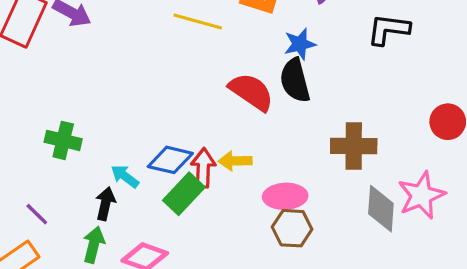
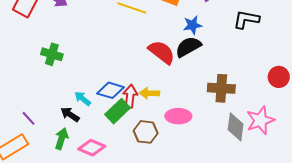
black semicircle: (295, 80) -> (188, 47), turned 72
green cross: (63, 140) -> (52, 54), moved
black arrow: (105, 204) -> (70, 114), turned -72
brown hexagon: (292, 228) -> (146, 132), moved

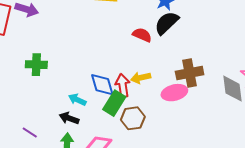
red semicircle: (162, 52) -> (142, 35), size x0.7
brown cross: (221, 88) -> (190, 73), moved
blue diamond: (111, 90) -> (102, 85), turned 72
brown hexagon: (146, 132) -> (133, 118), moved

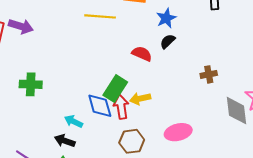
black semicircle: (167, 23) -> (168, 41), size x0.6
brown cross: (190, 73) -> (209, 74), moved, size x0.6
pink ellipse: (174, 93) -> (178, 132), moved
green rectangle: (114, 103) -> (115, 89), moved

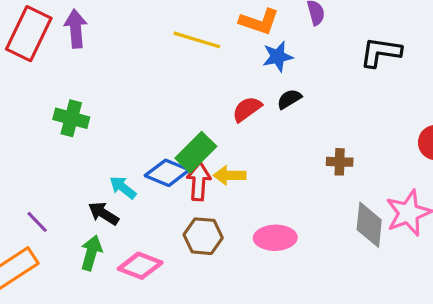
blue star: (166, 18) -> (278, 57), moved
purple arrow: (21, 26) -> (76, 29), turned -125
red semicircle: (142, 54) -> (247, 109), turned -72
blue diamond: (100, 106) -> (167, 173), turned -64

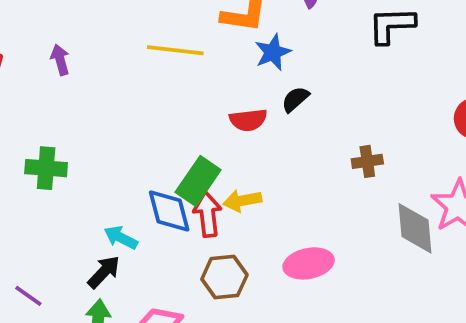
purple arrow: (76, 29) -> (60, 60), moved, size x0.7
red semicircle: (247, 109) -> (248, 120), turned -140
blue diamond: (167, 173) -> (169, 211), turned 63
black arrow: (104, 214) -> (104, 272), turned 112

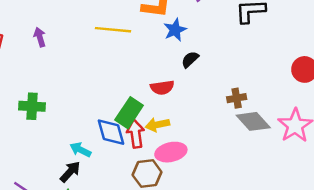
red semicircle: (248, 120) -> (162, 88), moved
gray diamond: (415, 228) -> (253, 121), moved, turned -36
pink ellipse: (309, 263) -> (171, 152), moved

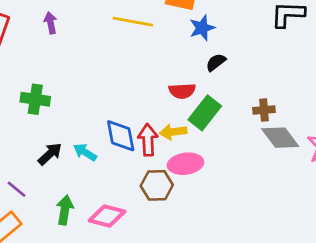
green rectangle: (129, 113) -> (205, 113), moved
black arrow: (70, 172) -> (50, 154), moved

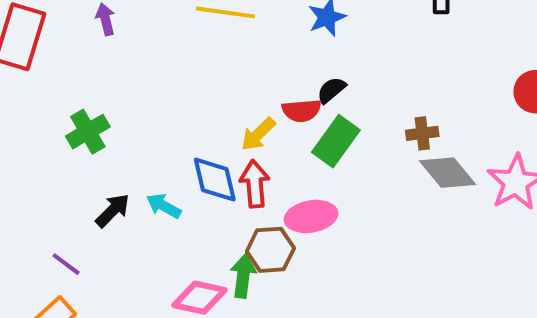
black semicircle: (216, 62) -> (331, 90), moved
green cross: (35, 99) -> (88, 132), turned -36
yellow arrow: (173, 132) -> (258, 134), moved, turned -35
green arrow: (65, 210) -> (243, 276), moved

